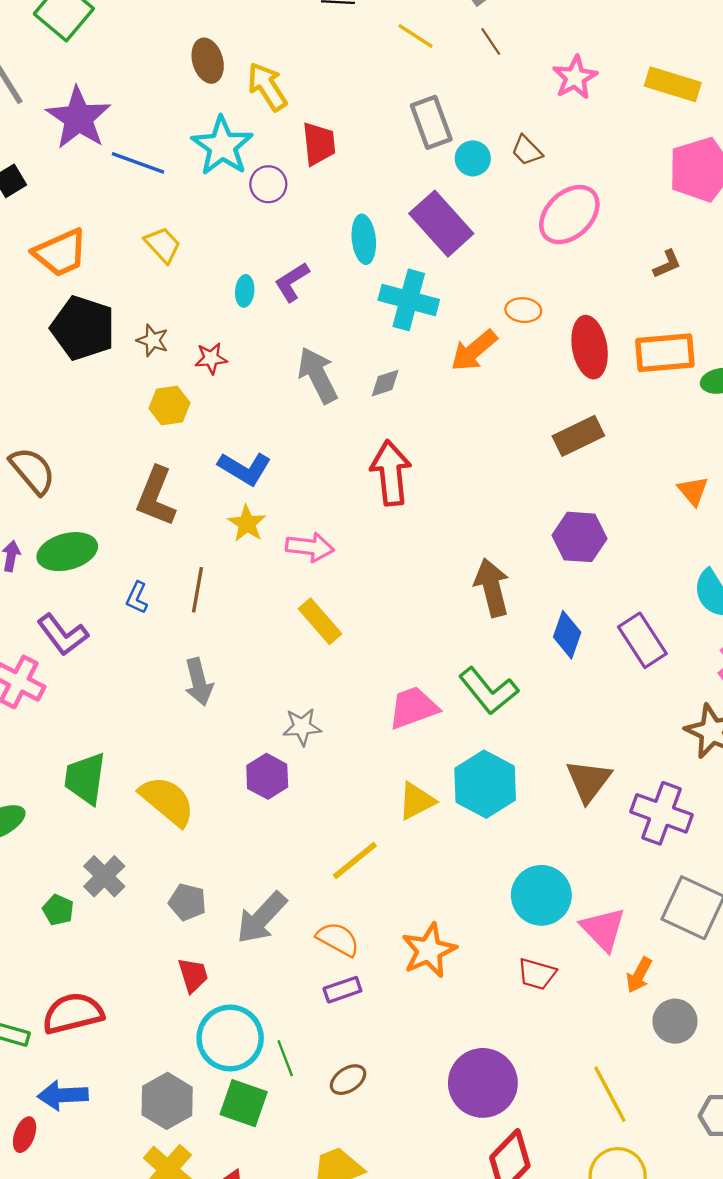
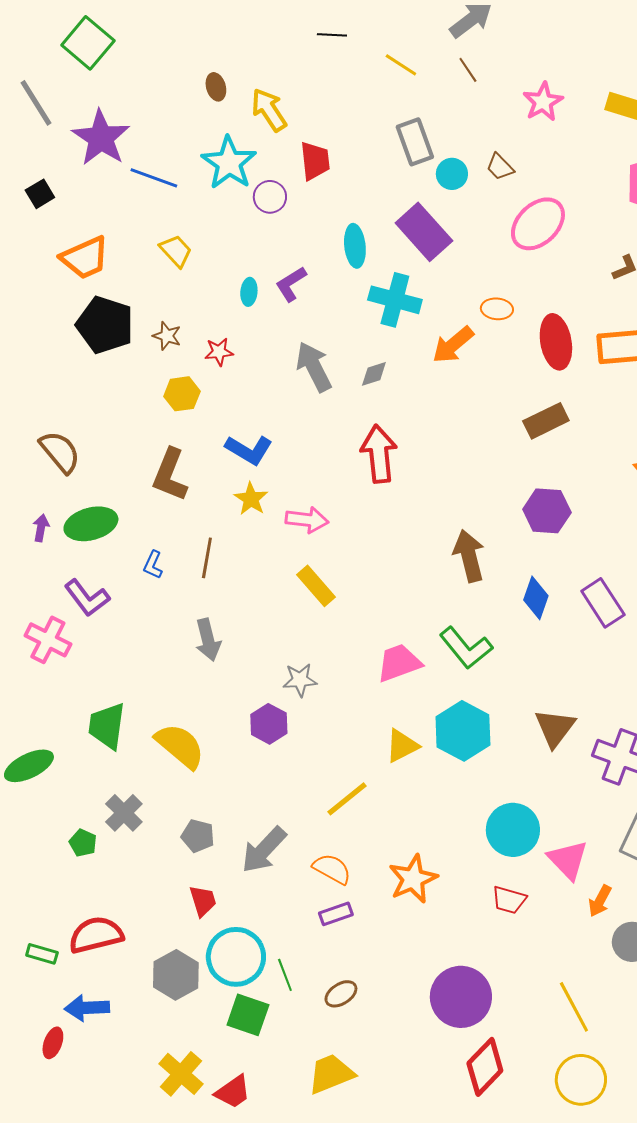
brown ellipse: (208, 61) -> (216, 87), size x0.7
gray hexagon: (167, 1101) -> (176, 975), moved

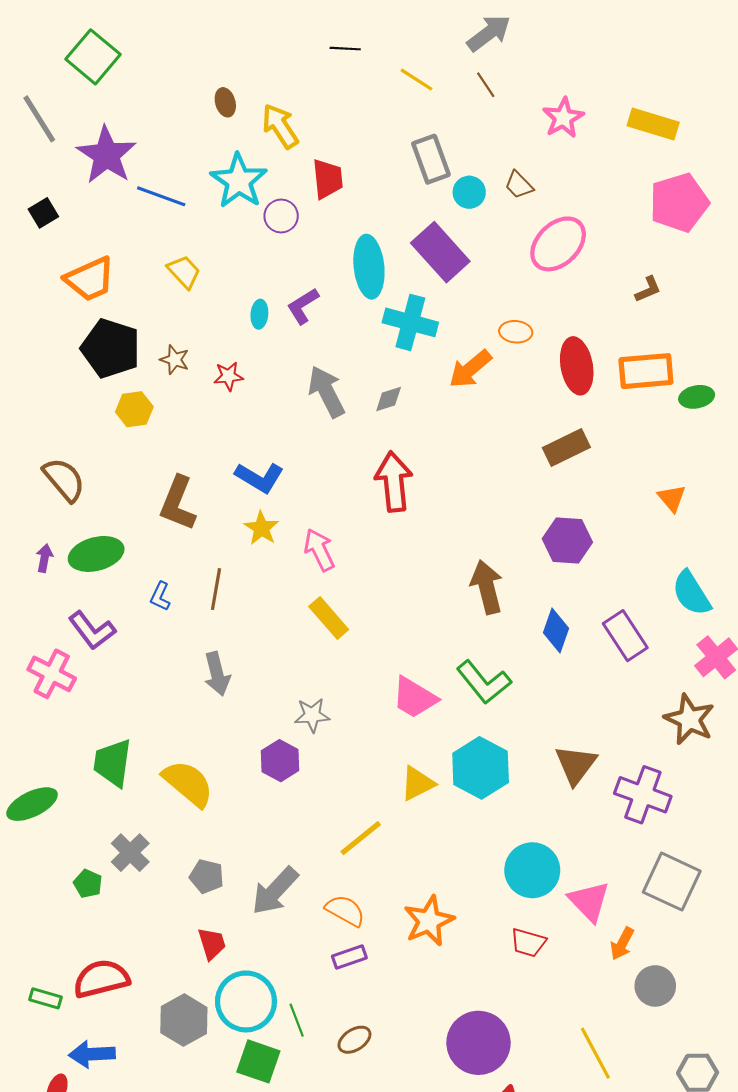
cyan ellipse: (355, 246) -> (369, 267), size x1.4
yellow hexagon: (182, 394) -> (134, 409), moved
pink arrow: (307, 520) -> (319, 550), turned -123
pink trapezoid: (399, 663) -> (414, 698), turned -129

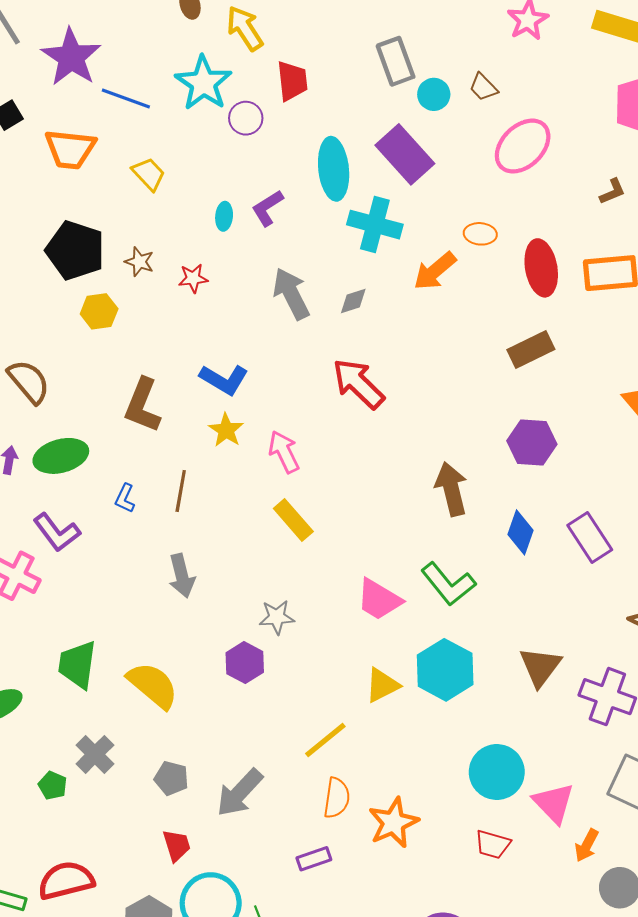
orange trapezoid: (90, 279) -> (70, 149), moved, turned 30
red arrow: (394, 482) -> (358, 384), turned -40
orange semicircle: (345, 911) -> (337, 798), moved, turned 69

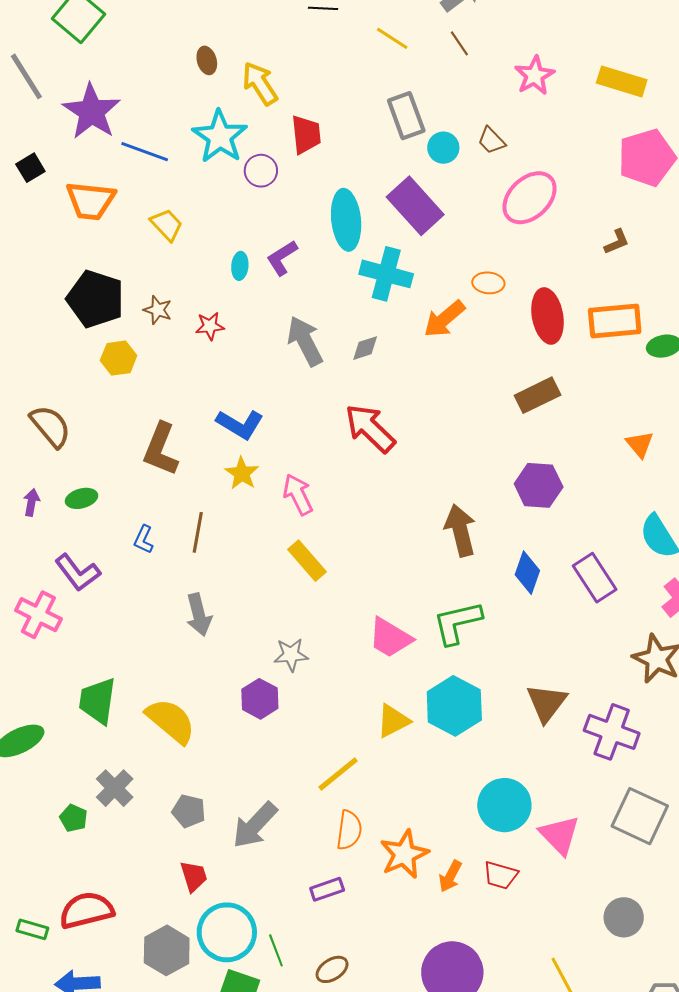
green ellipse: (61, 456) -> (82, 498), size x0.6
green L-shape: (448, 584) -> (457, 623), turned 116
orange arrow: (587, 845) -> (450, 876), moved

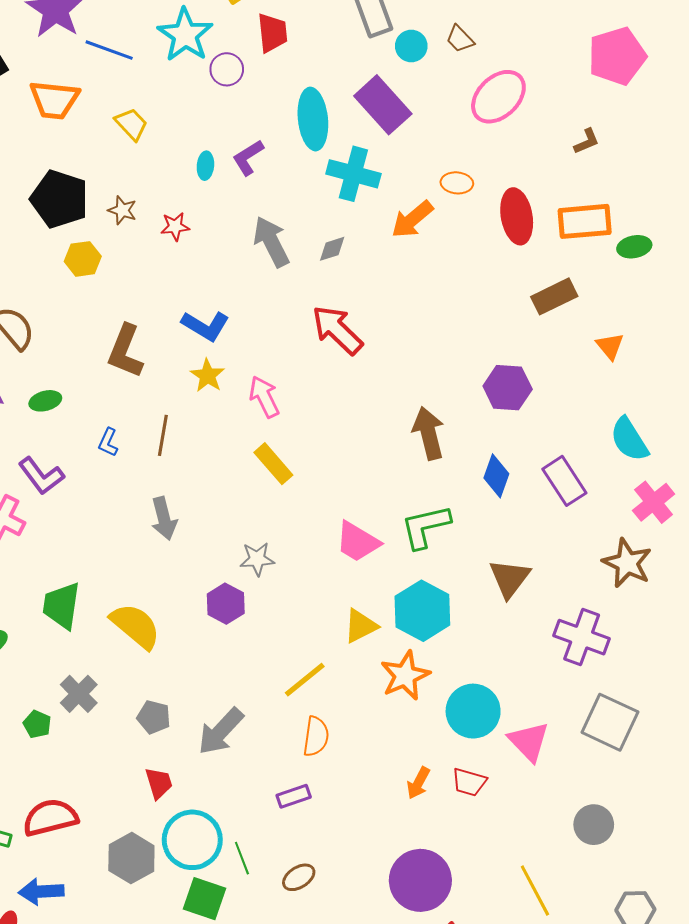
brown rectangle: (538, 395) -> (554, 296), moved
brown triangle: (547, 703) -> (510, 578), moved
orange star: (404, 854) -> (405, 676), moved

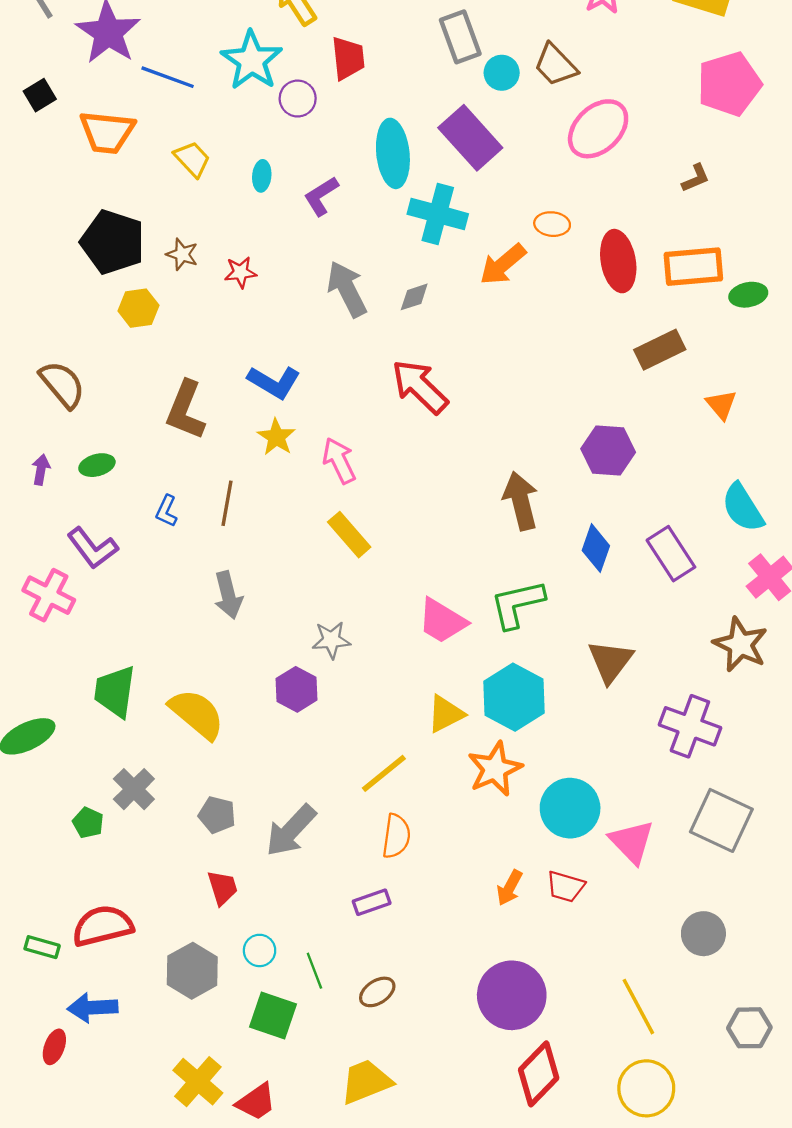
brown trapezoid: (460, 39) -> (555, 65), size x1.4
cyan ellipse: (205, 166) -> (262, 176), moved
cyan circle: (192, 840) -> (260, 950), size x0.5

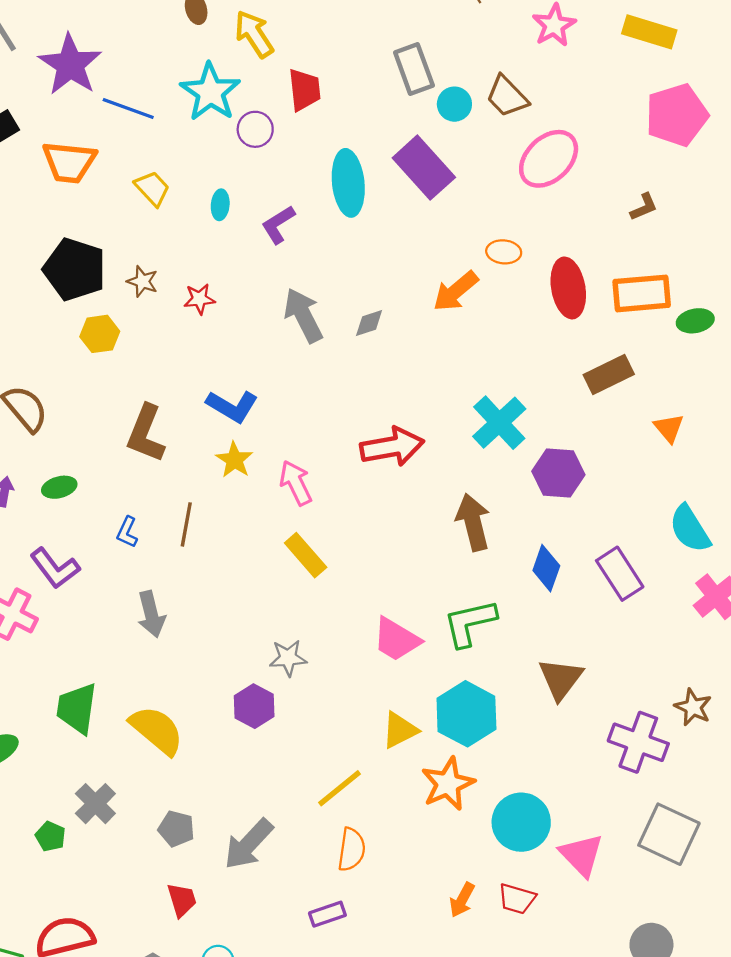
cyan cross: (438, 214) -> (499, 423), moved, turned 32
red arrow: (420, 387) -> (392, 447), moved, turned 126
gray arrow: (228, 595) -> (151, 614), moved
brown star: (740, 644) -> (693, 707), moved, size x0.7

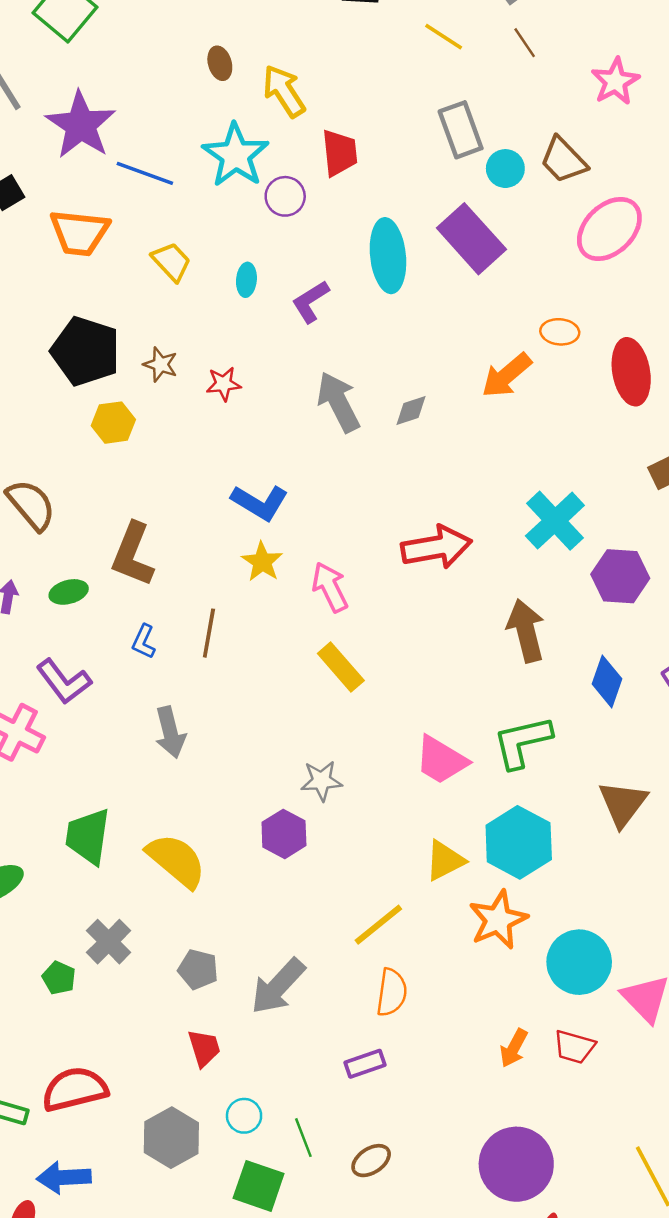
brown L-shape: (146, 434) -> (133, 554), moved

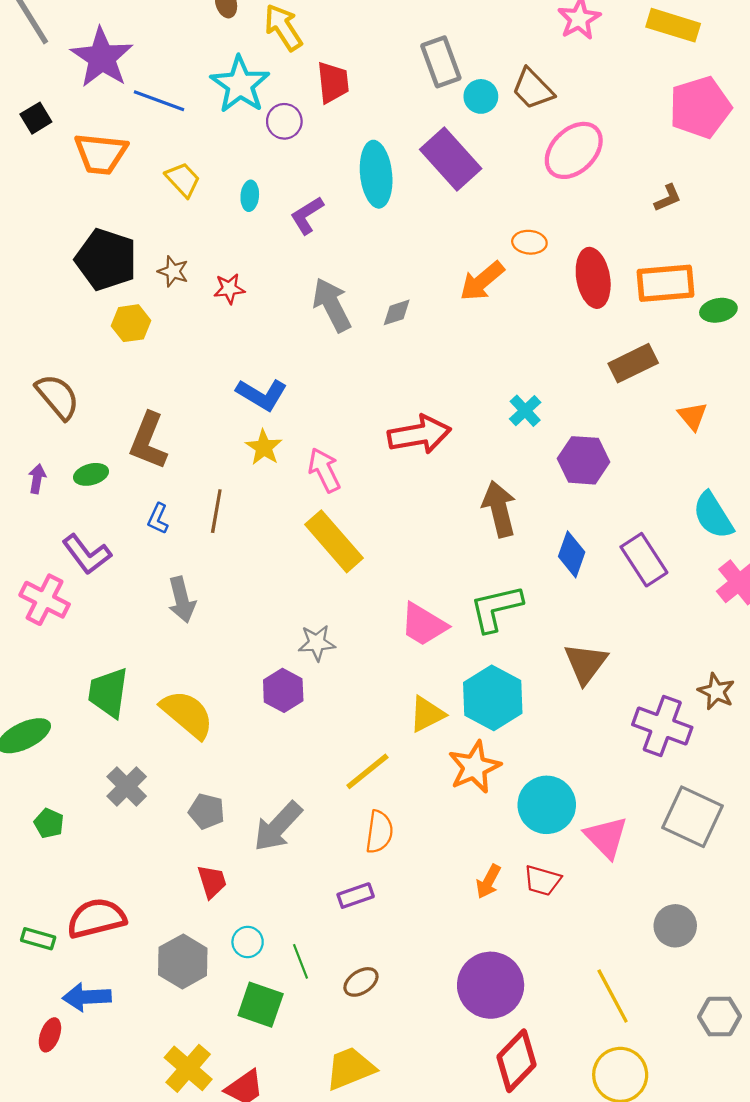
cyan cross: (555, 521) -> (525, 411), size x0.6
yellow rectangle: (341, 667) -> (334, 541), size x1.4
green pentagon: (59, 978) -> (49, 823), moved

